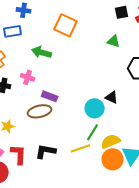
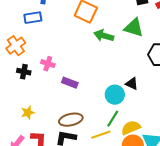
green triangle: (114, 41) -> (134, 28), size x1.5
green arrow: (42, 52) -> (104, 36), moved
brown ellipse: (40, 111) -> (71, 120), moved

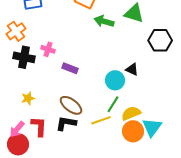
black cross: (24, 72) -> (24, 57), size x1.5
brown ellipse: (71, 120) -> (71, 105), turned 50

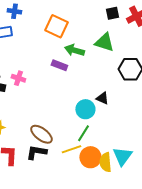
purple rectangle: (70, 68) -> (59, 65), moved
yellow semicircle: (131, 113) -> (105, 162), moved, turned -72
orange circle: (133, 131) -> (90, 157), moved

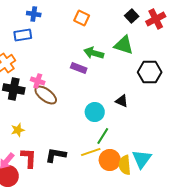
black square: (112, 13) -> (132, 16), turned -32
orange square: (56, 26) -> (82, 18), moved, size x0.7
cyan circle: (85, 109) -> (95, 112), moved
brown ellipse: (41, 134) -> (46, 95), moved

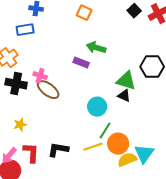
green triangle: (124, 45) -> (126, 81), moved
orange circle: (110, 160) -> (118, 144), moved
yellow semicircle: (125, 165) -> (127, 160), turned 72

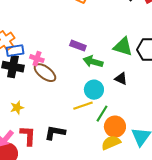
blue rectangle: (25, 30) -> (15, 51), moved
green arrow: (96, 48) -> (93, 62), moved
green triangle: (126, 81) -> (123, 47), moved
yellow line: (93, 147) -> (83, 106), moved
yellow semicircle: (127, 160) -> (111, 143), moved

